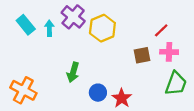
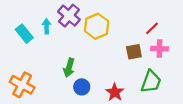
cyan rectangle: (26, 25) -> (24, 34), moved
green trapezoid: (176, 84) -> (151, 82), moved
blue circle: (98, 93) -> (82, 87), moved

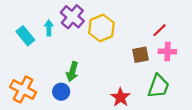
blue circle: (82, 87) -> (61, 92), moved

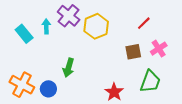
red line: (160, 30) -> (144, 23), moved
pink cross: (167, 51) -> (159, 49), turned -35
blue circle: (61, 92) -> (48, 89), moved

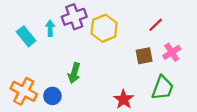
purple cross: (69, 16) -> (74, 17), turned 30

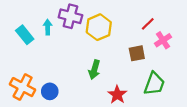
purple cross: (74, 17) -> (70, 16), turned 35
pink cross: (172, 52) -> (163, 40), moved
green arrow: (74, 73) -> (94, 70), moved

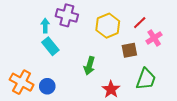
yellow hexagon: (99, 27) -> (108, 26), moved
cyan rectangle: (25, 35) -> (50, 46), moved

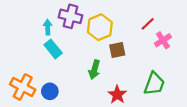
yellow hexagon: (108, 26) -> (100, 27), moved
brown square: (129, 50) -> (117, 50), moved

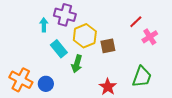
yellow hexagon: (100, 27) -> (85, 36), moved
cyan rectangle: (53, 49) -> (59, 49), moved
green arrow: (94, 70) -> (77, 64), moved

